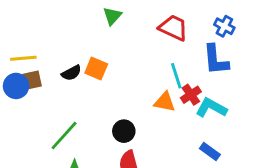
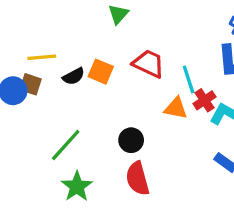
red trapezoid: (173, 28) -> (149, 64), moved
yellow line: (23, 58) -> (42, 57), moved
brown square: (32, 80) -> (31, 84), turned 30

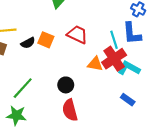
cyan line: (189, 80) -> (114, 40), moved
red cross: (205, 100) -> (114, 59), size x1.6
green star: (77, 186) -> (16, 115), moved, turned -30

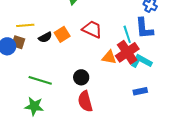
orange square: (46, 40) -> (62, 34), turned 35
green line: (23, 88) -> (40, 80), turned 65
blue rectangle: (128, 100) -> (140, 91), turned -48

